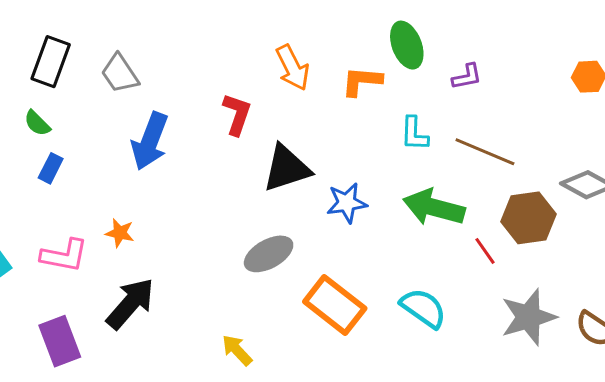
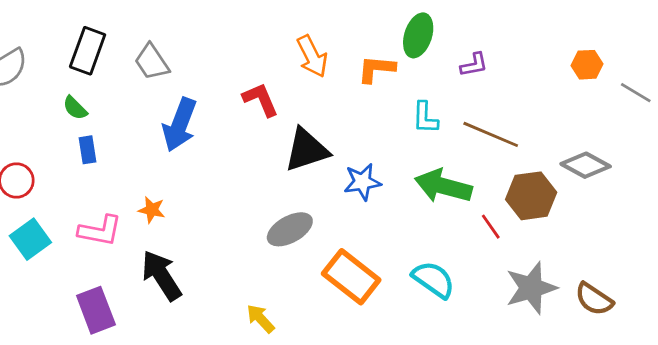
green ellipse: (407, 45) -> (418, 35), turned 39
red L-shape: (237, 114) -> (261, 100), turned -42
blue rectangle: (51, 168) -> (88, 150), turned -36
black arrow: (130, 304) -> (161, 275), turned -74

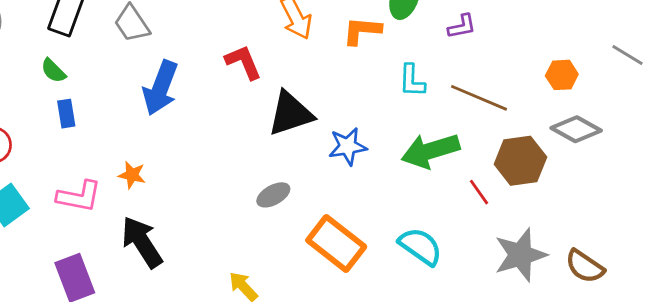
orange hexagon: (587, 65) -> (562, 75), moved
green arrow: (443, 186) -> (430, 151), turned -32
gray ellipse: (290, 229) -> (273, 195), size x0.7

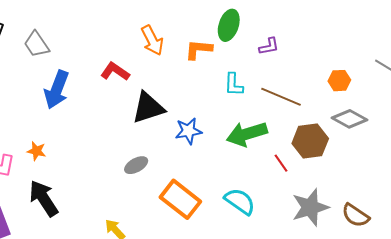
red L-shape: (243, 62) -> (115, 72), turned -32

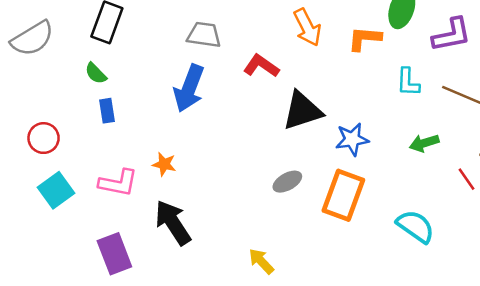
gray trapezoid: (37, 44) -> (204, 35), moved, turned 132
purple L-shape: (269, 46) -> (452, 35), size x1.6
green arrow: (247, 134) -> (424, 143), size x0.6
orange rectangle: (180, 199) -> (343, 195), moved, turned 72

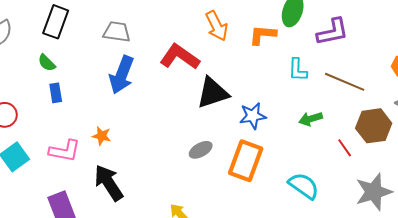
gray trapezoid: (204, 35) -> (117, 32), moved
red L-shape: (261, 66) -> (180, 57), size x1.4

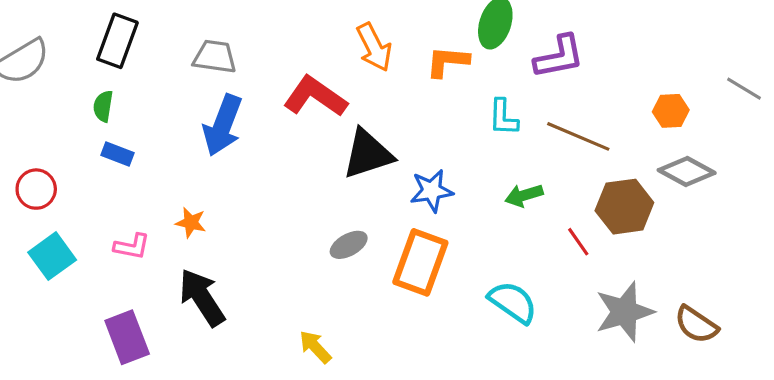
green semicircle: (47, 63) -> (103, 106), turned 54
blue rectangle: (56, 93) -> (117, 154), turned -60
pink L-shape: (65, 151) -> (132, 246), size x0.7

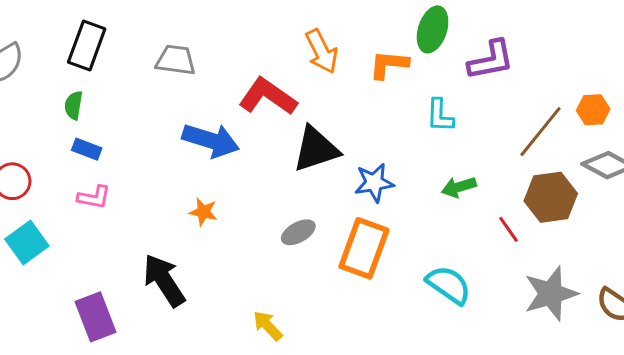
blue arrow: (223, 125) -> (211, 140), moved, turned -94
brown line: (578, 136) -> (541, 132), moved, turned -74
orange star: (191, 223) -> (203, 212), moved
pink L-shape: (132, 246) -> (94, 197), moved

